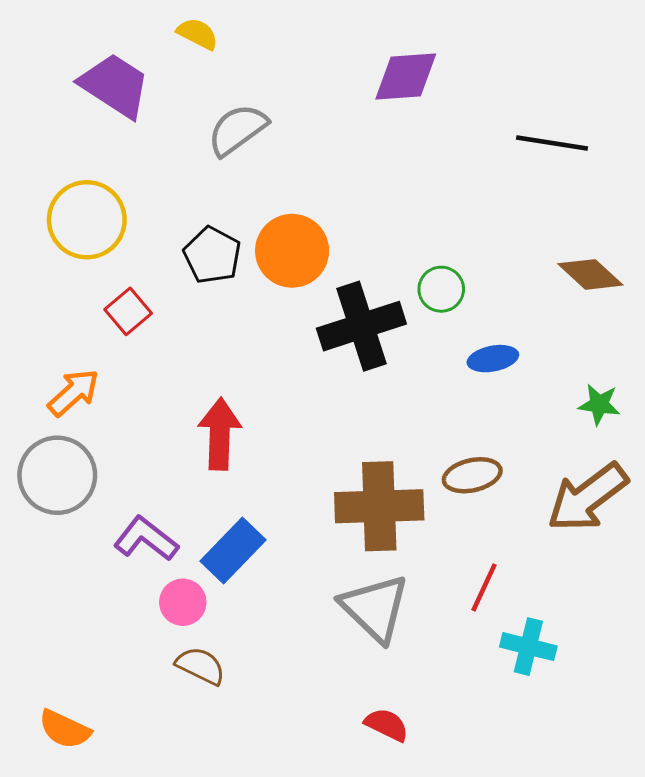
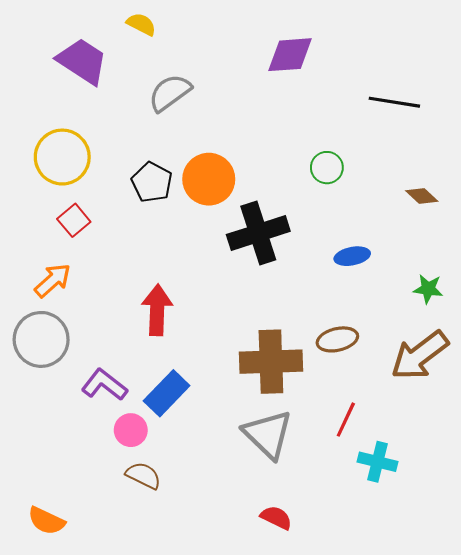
brown diamond: (590, 274) -> (422, 196), size x0.7
green circle: (441, 289) -> (327, 168), moved
red square: (128, 311) -> (74, 220), moved

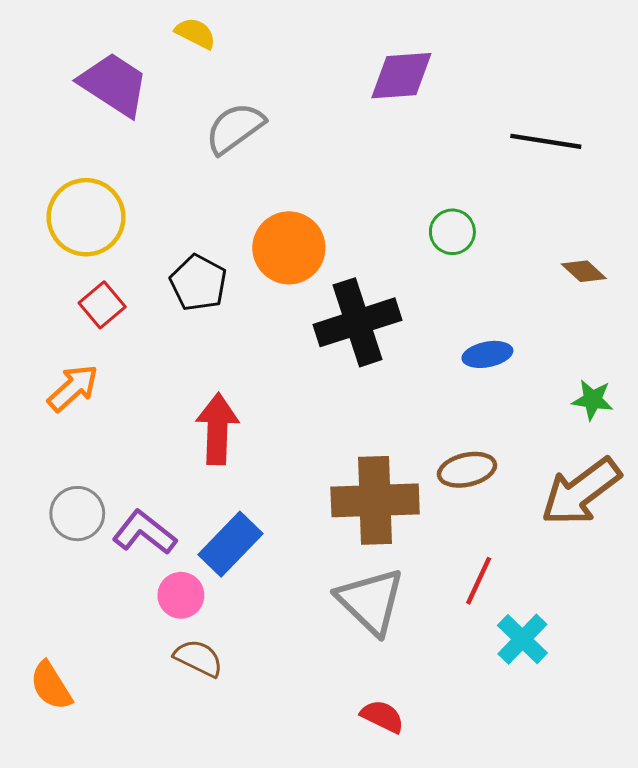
black pentagon: (152, 182) -> (198, 283), moved
gray circle: (41, 339) -> (77, 514), moved, size x0.7
cyan cross: (377, 462) -> (522, 639), turned 30
orange semicircle: (46, 521) -> (51, 686), moved, turned 33

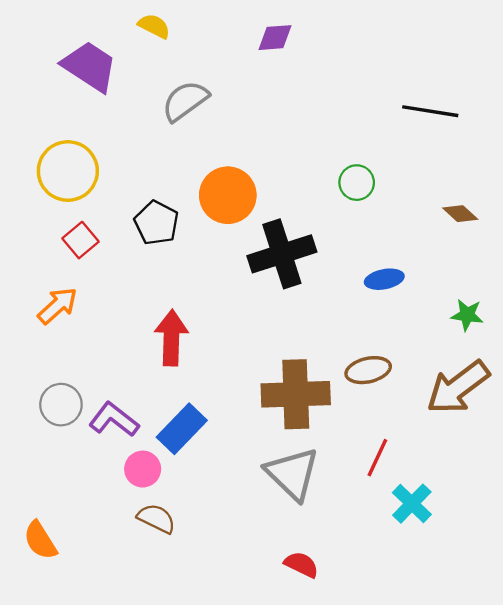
purple diamond: (401, 76) -> (275, 38), moved, size x0.7

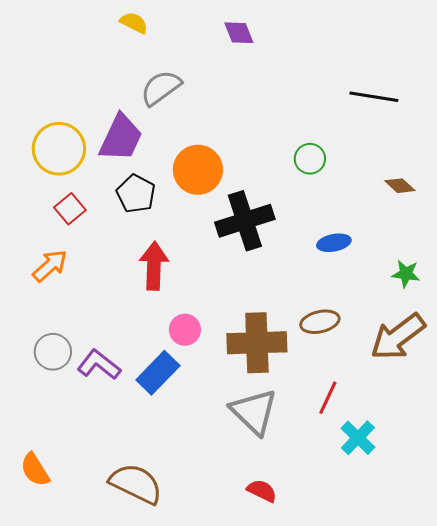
purple diamond: (275, 38) -> (239, 33), turned 72
purple trapezoid: (90, 66) -> (121, 138), moved, turned 82
red arrow: (171, 338) -> (154, 266), moved
pink circle: (143, 469) -> (185, 330), moved
brown semicircle: (156, 519) -> (136, 484), moved, size x1.6

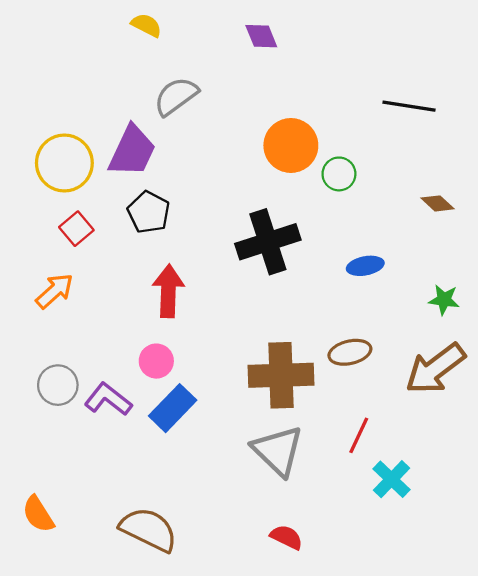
orange circle: (198, 170) -> (291, 145), moved
pink circle: (185, 330) -> (156, 361), moved

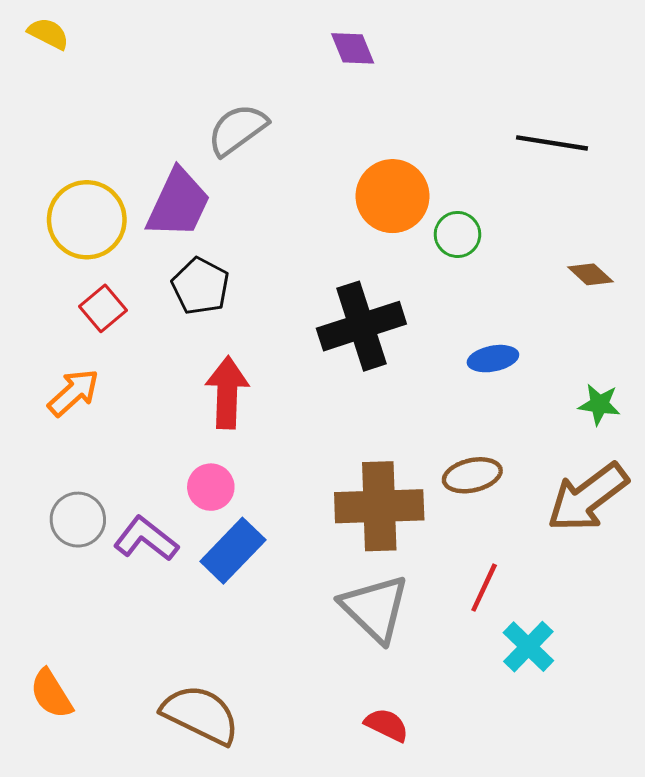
yellow semicircle: (146, 25) -> (48, 34), moved

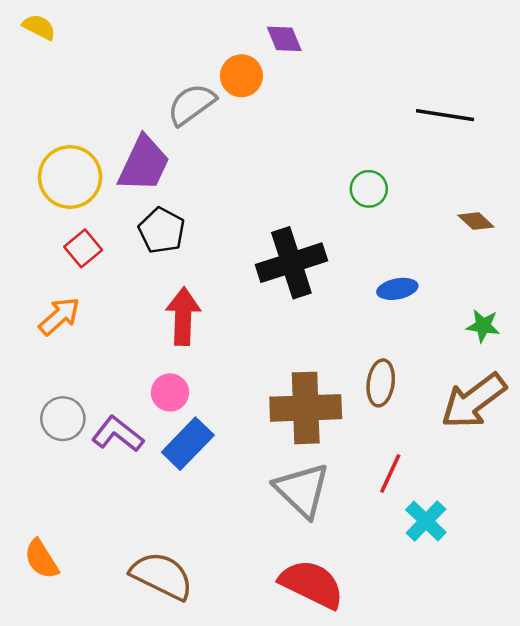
orange circle: (392, 196) -> (241, 76), moved, size x0.7
brown ellipse: (472, 475) -> (381, 383), turned -69
red semicircle: (387, 725) -> (312, 584), size x1.8

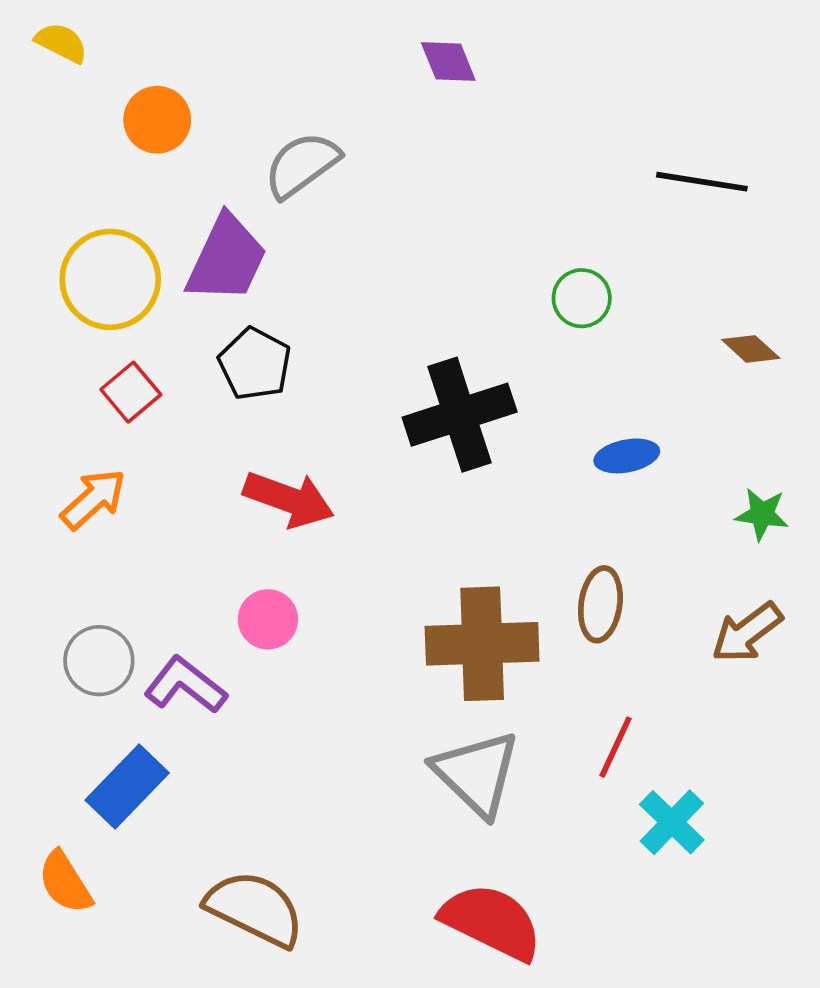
orange circle: (241, 76) -> (157, 120), moved
red arrow: (183, 316) -> (289, 499), turned 108
brown arrow: (474, 401) -> (747, 633), size x0.7
blue rectangle: (188, 444) -> (127, 787), moved

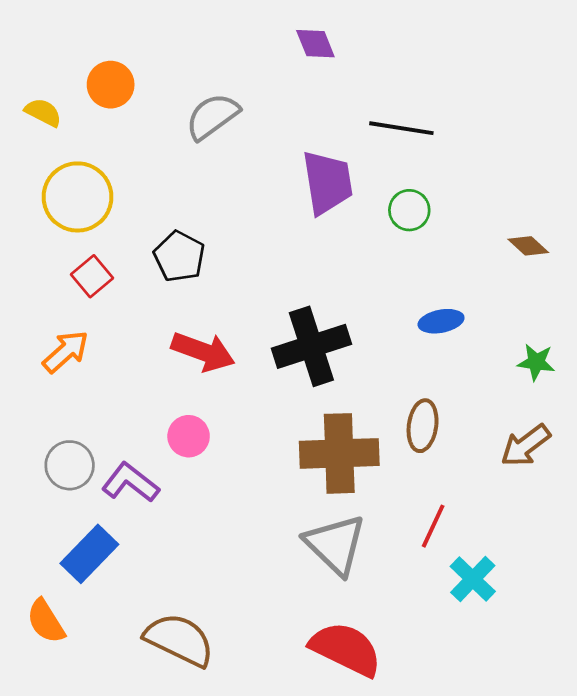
yellow semicircle: (61, 43) -> (43, 112), moved
black line: (702, 182) -> (401, 128), moved
purple trapezoid: (227, 259) -> (327, 182), moved, turned -34
black cross: (460, 415) -> (311, 346), moved

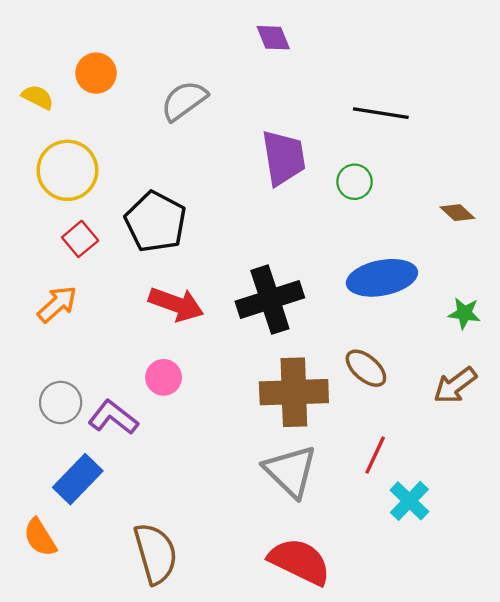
black line: (401, 128) -> (381, 113), moved
black pentagon: (179, 256) -> (156, 222), size x1.4
blue ellipse: (441, 321) -> (382, 278), size x1.8
brown ellipse: (423, 426) -> (366, 368), turned -57
brown semicircle: (179, 640) -> (156, 553), turned 48

